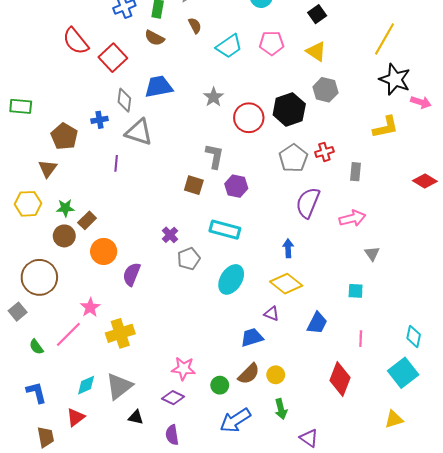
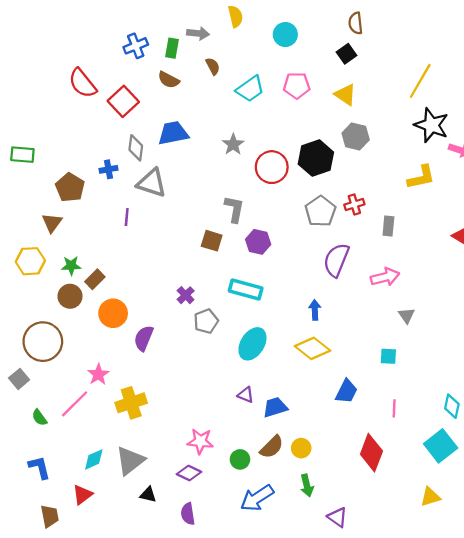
purple triangle: (272, 314) -> (246, 395), moved

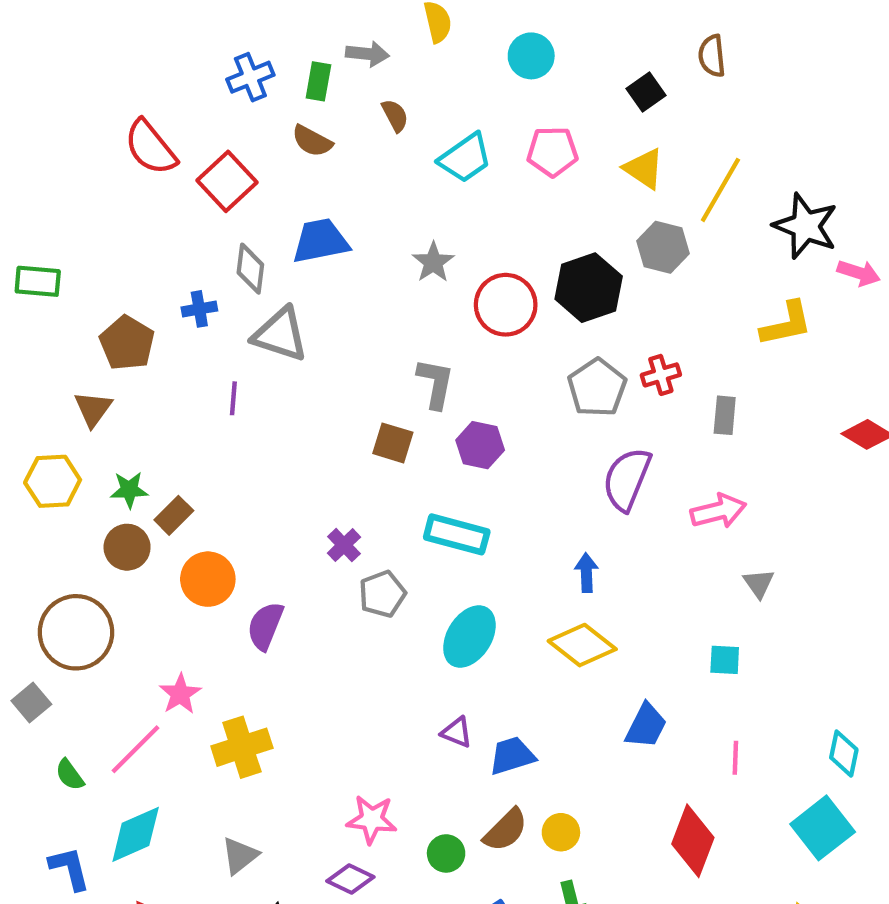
brown semicircle: (356, 23) -> (712, 56), moved
yellow line: (420, 81) -> (720, 190), moved
cyan diamond: (94, 459) -> (136, 834), moved, size x1.4
gray triangle: (130, 461) -> (240, 856), size x0.7

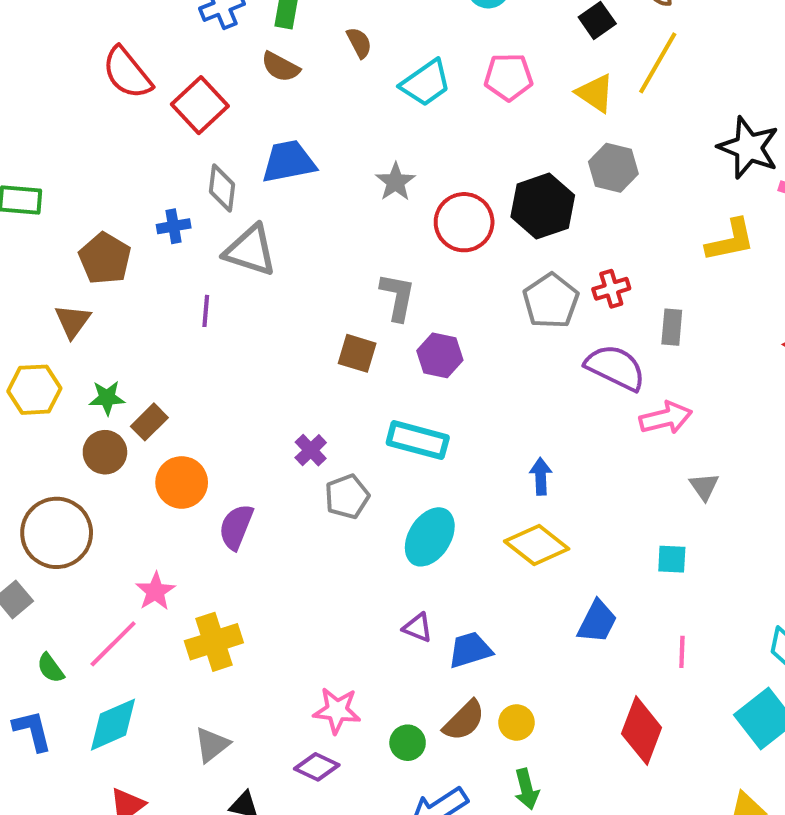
yellow line: (720, 190) -> (658, 63), moved
purple semicircle: (627, 479) -> (615, 367), moved, turned 94
blue L-shape: (70, 868) -> (32, 731), moved

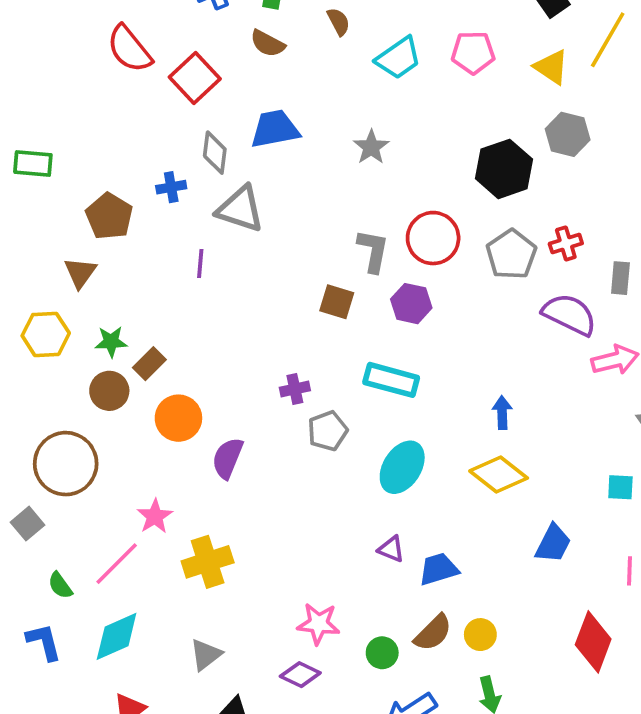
red circle: (464, 222) -> (433, 238), moved
purple cross: (311, 450) -> (295, 389), turned 32

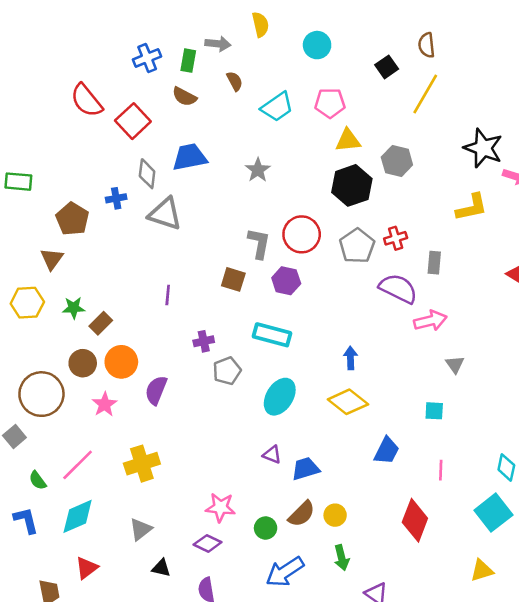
yellow triangle: (551, 67) -> (348, 140), moved, turned -40
purple line: (200, 264) -> (168, 295), moved
brown circle: (109, 391) -> (83, 363), moved
pink star: (155, 516) -> (105, 404), moved

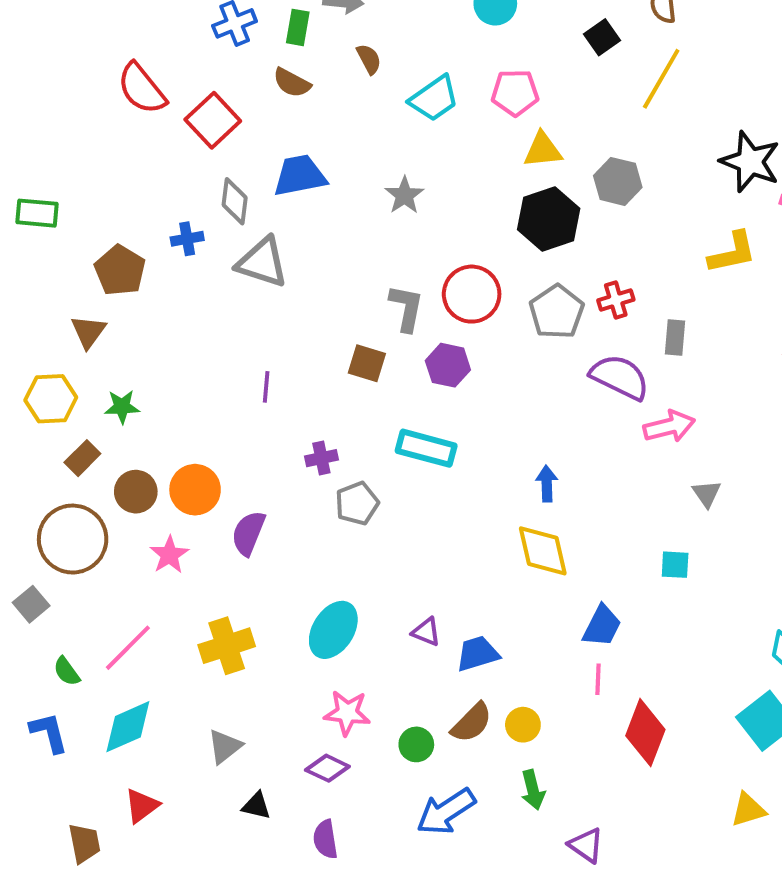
brown rectangle: (101, 323) -> (82, 458), moved
cyan ellipse: (280, 397) -> (333, 630), moved
yellow diamond: (348, 402) -> (543, 551), turned 39
pink line: (441, 470) -> (598, 679), moved

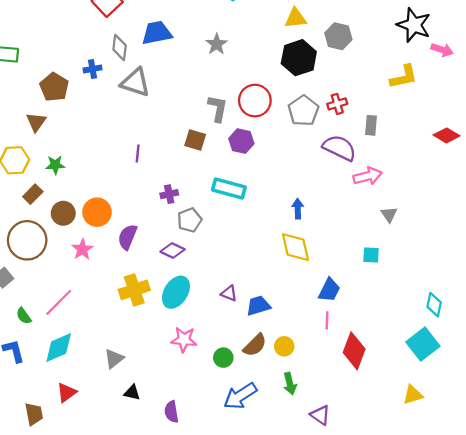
yellow cross: (227, 646) -> (134, 290), moved
purple diamond: (327, 768) -> (173, 250), moved

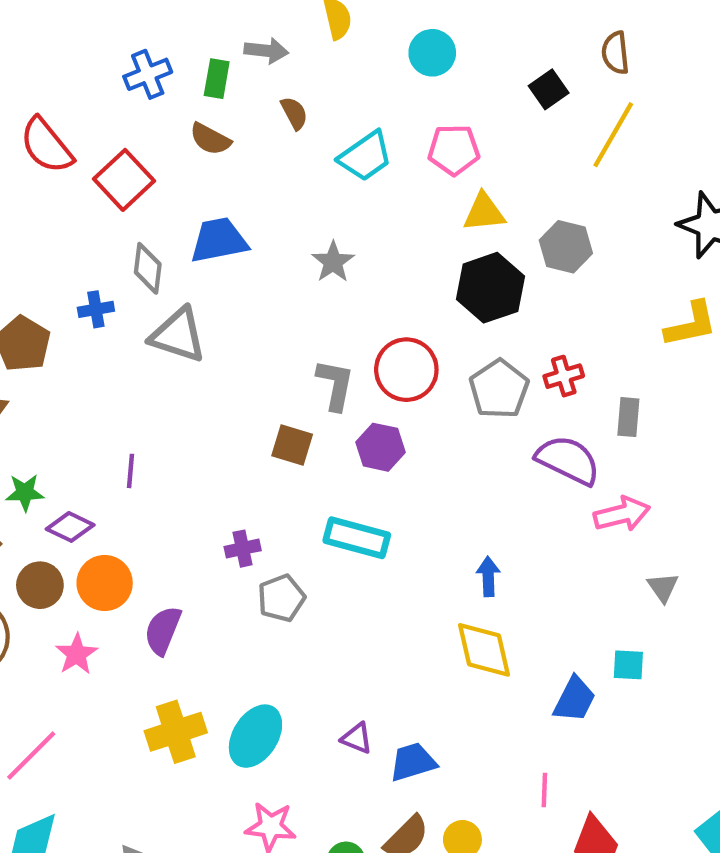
purple line: (138, 154) -> (130, 471), moved
purple diamond: (173, 250) -> (70, 527), moved
blue trapezoid: (329, 290) -> (574, 699), moved

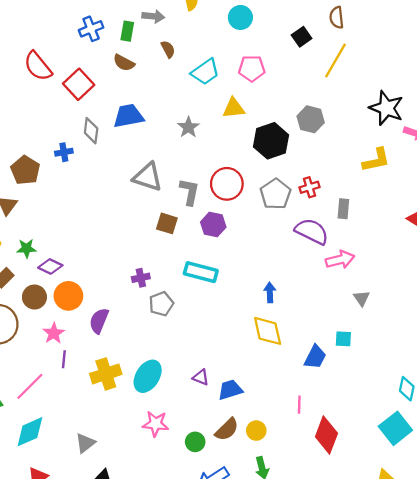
yellow triangle: (484, 212) -> (234, 108), moved
gray triangle: (178, 335) -> (148, 177), moved
purple line: (130, 471) -> (64, 359), moved

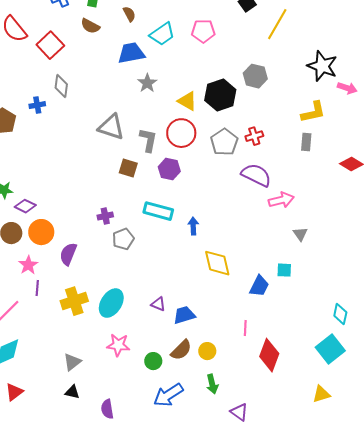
yellow triangle: (234, 108) -> (187, 101), moved, turned 35
blue trapezoid: (128, 116) -> (131, 53), moved
gray rectangle: (343, 209) -> (306, 142), moved
blue arrow: (270, 292) -> (193, 226), moved
gray triangle: (85, 443) -> (72, 362), moved

